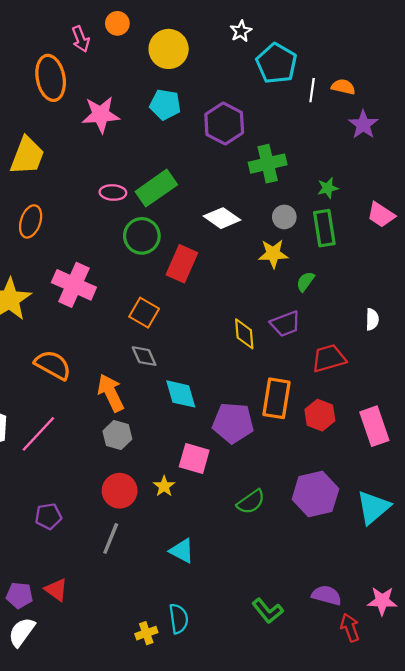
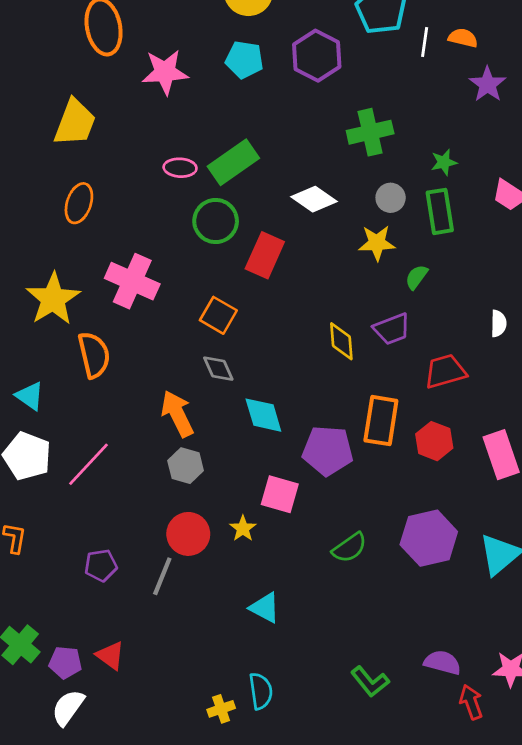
purple hexagon: (224, 124) -> (317, 56), moved
orange semicircle: (53, 365) -> (94, 355), moved, turned 48
gray line: (111, 539) -> (162, 576), moved

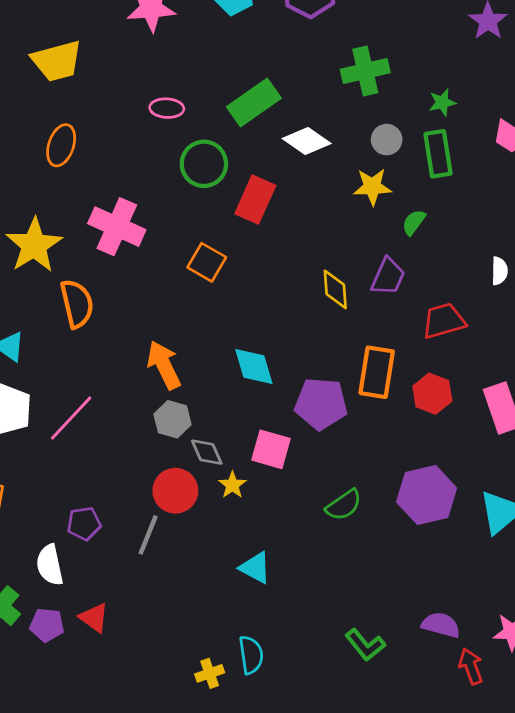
yellow trapezoid: (75, 123) -> (57, 61), turned 54
green rectangle: (233, 162) -> (254, 102), moved
purple trapezoid: (392, 329) -> (388, 277), turned -45
gray diamond: (218, 369) -> (207, 452), moved
white semicircle: (68, 708) -> (50, 565), moved, turned -48

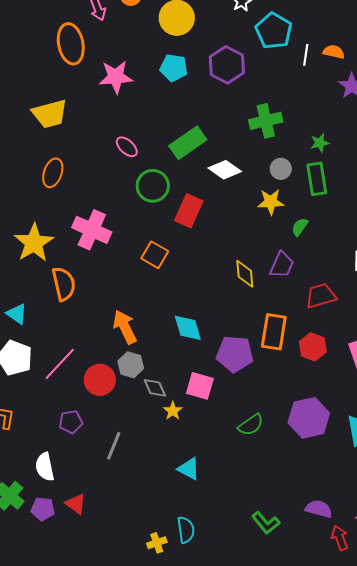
pink ellipse: (167, 108) -> (127, 147), turned 40
red circle: (175, 491) -> (100, 380), moved
purple pentagon: (84, 524) -> (71, 422), moved

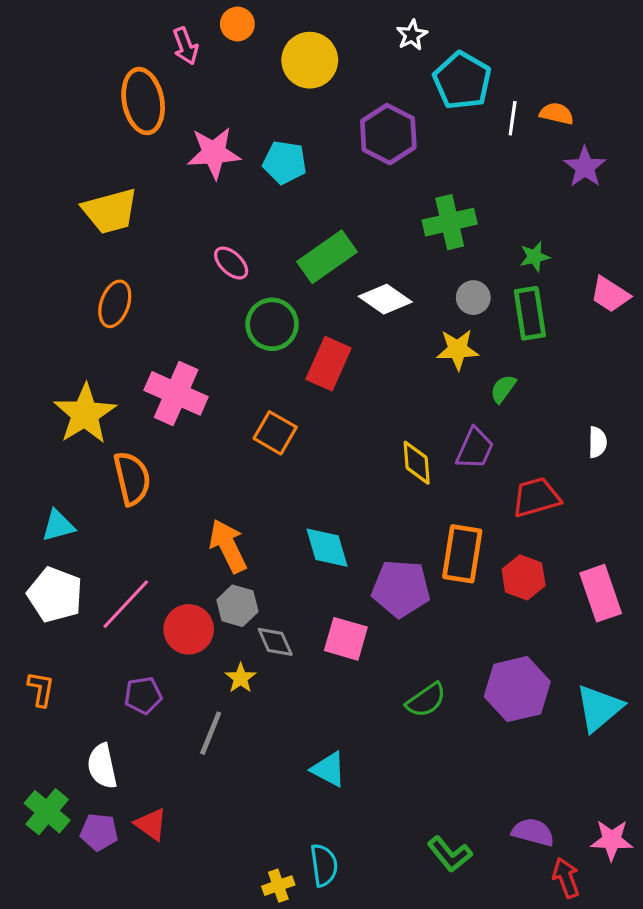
cyan pentagon: (174, 68) -> (285, 162), moved
cyan triangle: (17, 314) -> (58, 526), turned -50
yellow star: (173, 411) -> (241, 678), moved

